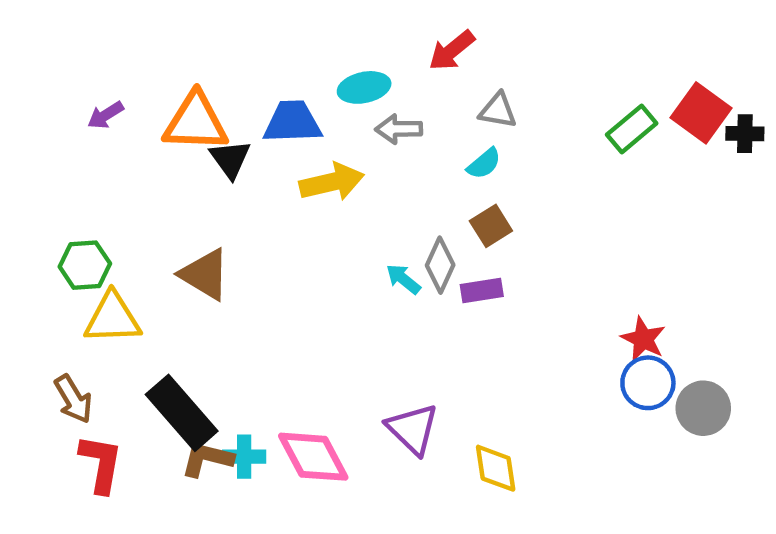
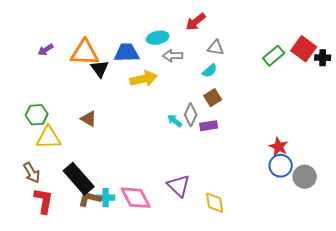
brown triangle: (205, 274) -> (89, 119), size x0.7

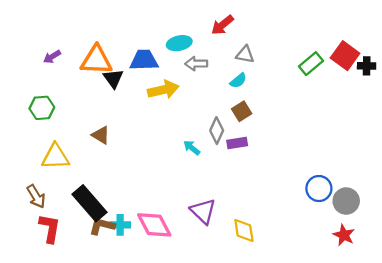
green hexagon: (37, 115) -> (42, 108), moved
cyan arrow: (175, 121) -> (192, 148), moved
red star: (279, 147) -> (344, 235), moved

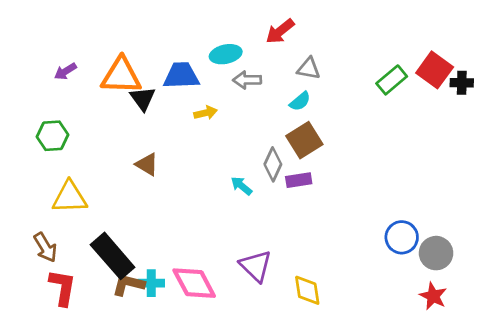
yellow arrow: (163, 90) -> (206, 113), size x0.6
brown square: (242, 111) -> (304, 140), size x1.4
brown triangle: (101, 135) -> (147, 164), moved

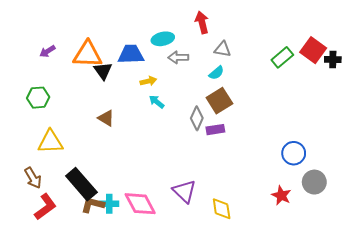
red arrow: (280, 31) -> (202, 22), turned 115
cyan arrow: (241, 186) -> (157, 102), moved
blue circle: (402, 237) -> (294, 153), moved
red L-shape: (62, 287) -> (45, 207), turned 44
red star: (433, 296) -> (281, 195), moved

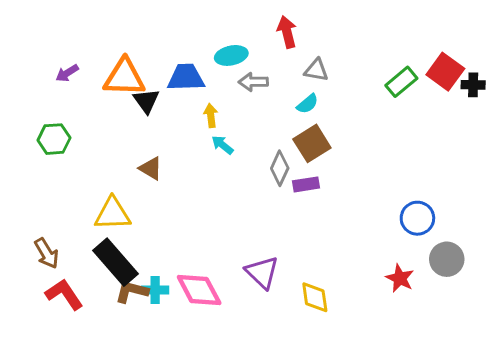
yellow arrow: (148, 81) -> (211, 116), turned -84
yellow triangle: (50, 142) -> (113, 214), moved
red L-shape: (45, 207) -> (64, 294), turned -88

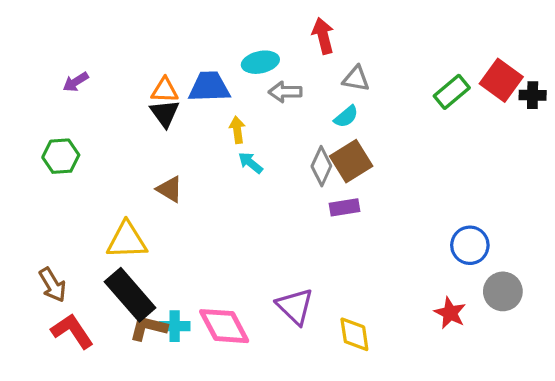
orange triangle: (124, 77) -> (165, 90), moved, size x0.6
gray diamond: (280, 168) -> (321, 166), moved

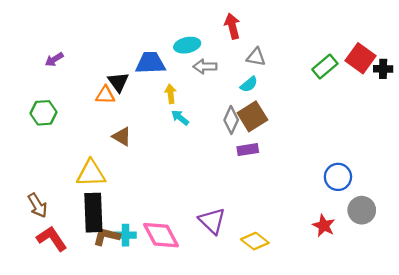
orange triangle: (165, 90) -> (105, 95), moved
black rectangle: (130, 295) -> (93, 213), turned 39
yellow diamond: (354, 334) -> (255, 241), turned -44

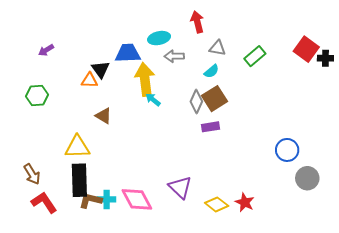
green rectangle: (325, 66) -> (255, 56), moved
yellow arrow: (171, 94) -> (145, 79), size x2.0
red star: (324, 226) -> (245, 202), moved

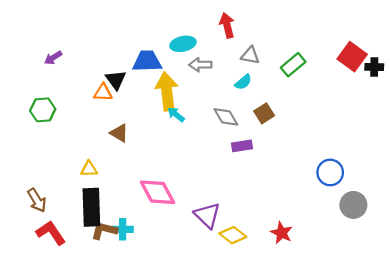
brown square: (214, 99) -> (264, 113), moved, size x0.7
gray diamond: (196, 102) -> (226, 117), turned -55
yellow triangle: (77, 147) -> (89, 169), size x0.6
pink diamond: (137, 199) -> (157, 192), moved
yellow diamond: (217, 204) -> (233, 235), moved

